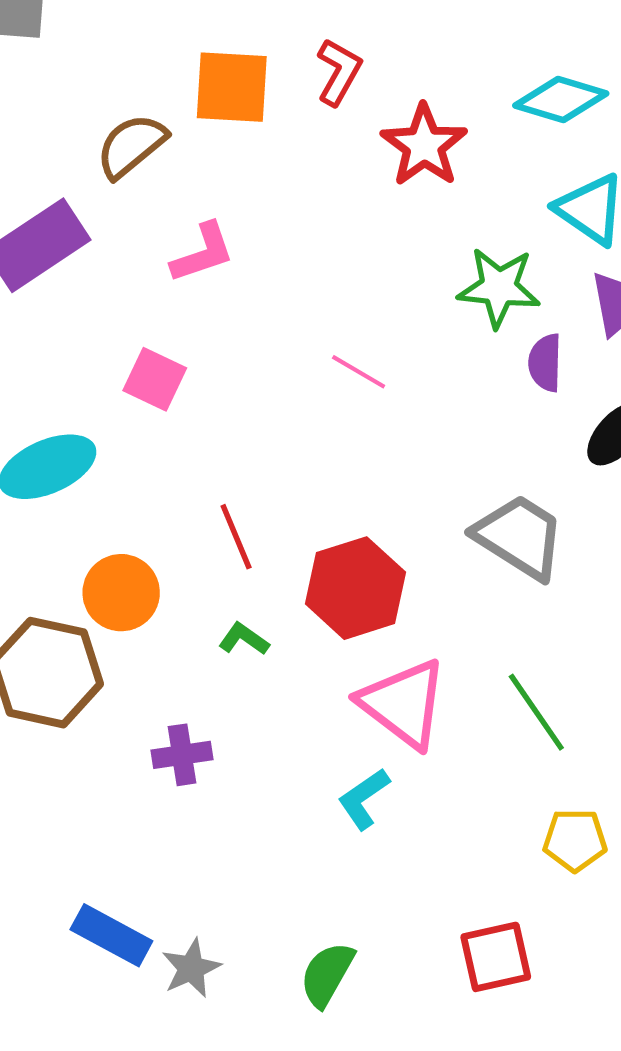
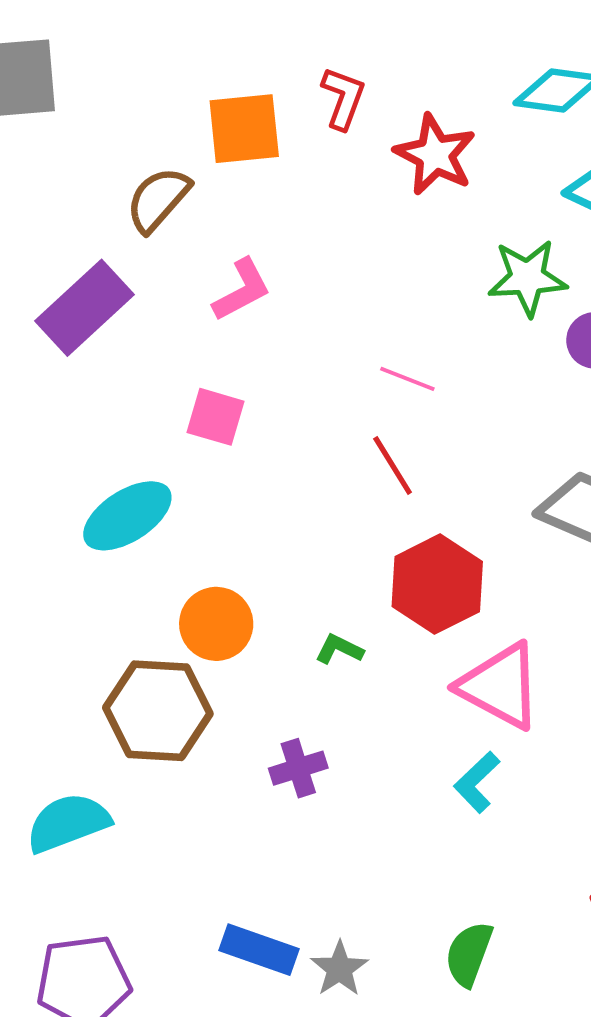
red line: (236, 537) -> (393, 465), moved

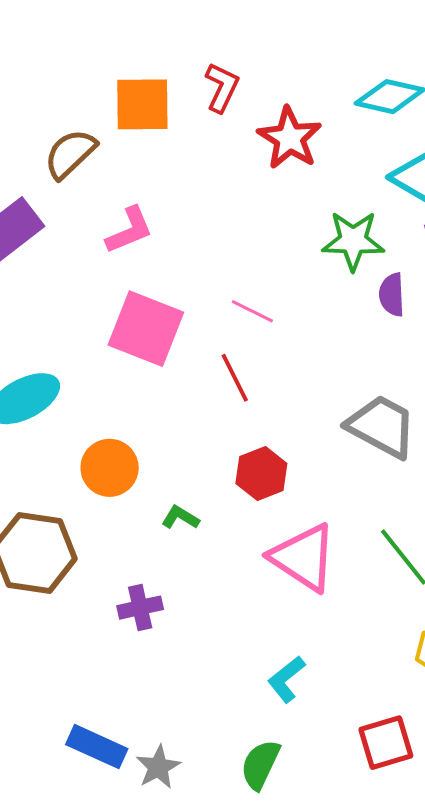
pink square: (216, 417) -> (146, 329), moved, size x1.6
red hexagon: (437, 584) -> (261, 474), size x0.7
orange circle: (216, 624) -> (110, 468), moved
cyan L-shape: (477, 782) -> (286, 679), moved

